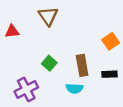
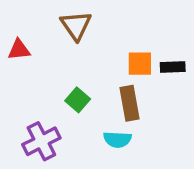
orange square: (111, 41) -> (140, 64), moved, turned 35
black rectangle: (109, 74) -> (173, 67), moved

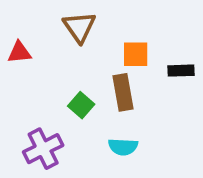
orange square: (140, 64) -> (136, 54), moved
brown rectangle: (130, 103) -> (123, 92), moved

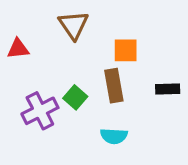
black rectangle: (181, 71) -> (168, 89), moved
purple cross: (43, 149) -> (40, 111), moved

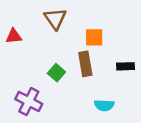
purple cross: (40, 111) -> (29, 101), moved, turned -36
cyan semicircle: (114, 136) -> (104, 105), moved

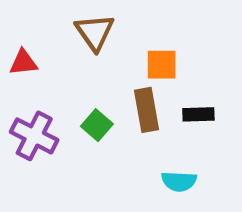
black rectangle: (126, 66) -> (198, 114), moved
purple cross: (29, 101) -> (34, 136), moved

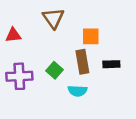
purple cross: (34, 136) -> (19, 76), turned -30
cyan semicircle: (179, 181) -> (77, 91), moved

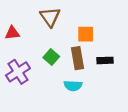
green square: (54, 70) -> (51, 57), moved
purple cross: (19, 76) -> (18, 72), turned -30

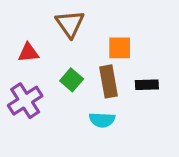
red triangle: (12, 33) -> (28, 53), moved

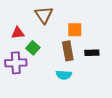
green square: (72, 80) -> (33, 48), moved
purple cross: (25, 101) -> (16, 63), turned 30

